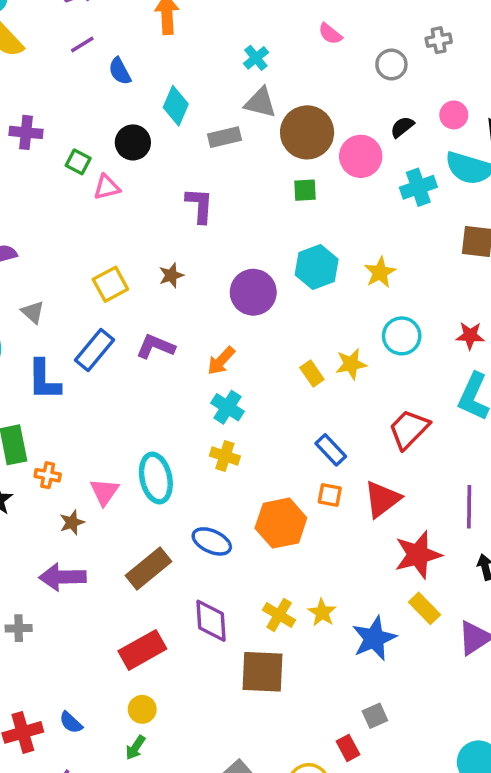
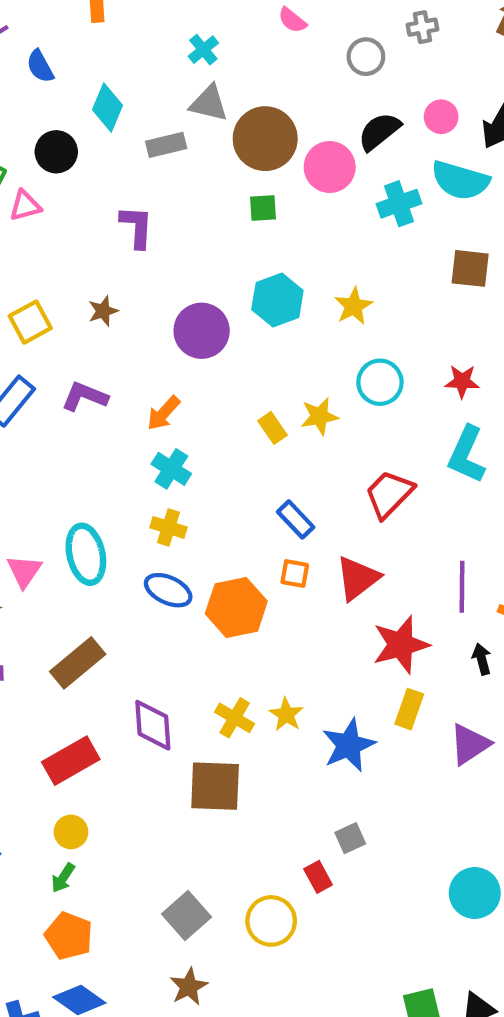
black semicircle: (402, 127) -> (379, 131), size x1.5
blue ellipse: (212, 541) -> (168, 590), moved
yellow rectangle: (425, 608) -> (409, 709), turned 64

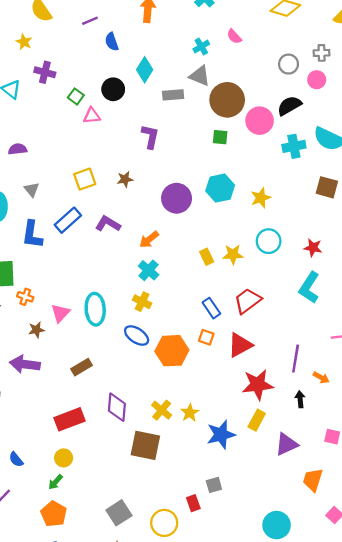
pink semicircle: (292, 20) -> (234, 37), moved
pink circle: (441, 117) -> (317, 80), moved
red trapezoid: (389, 494) -> (248, 301), moved
brown rectangle: (78, 663) -> (81, 367), size x0.7

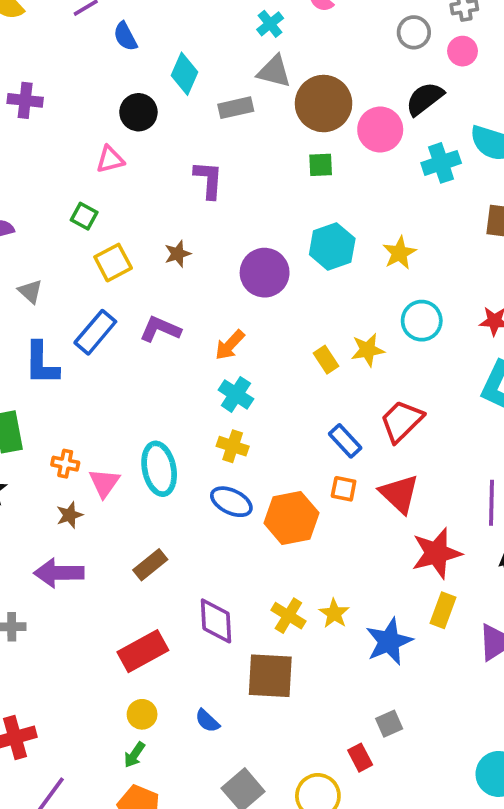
green square: (76, 96) -> (84, 216), moved
orange cross: (25, 297) -> (65, 464), moved
red triangle: (240, 345) -> (399, 494), turned -40
blue semicircle: (16, 459) -> (207, 721), moved

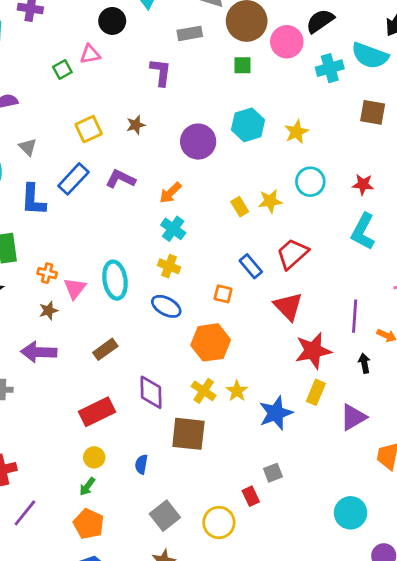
gray rectangle: (236, 108) -> (190, 33), moved
green square: (84, 216) -> (62, 69), moved, turned 30
orange square: (344, 489) -> (223, 294), moved
orange hexagon: (291, 518) -> (211, 342), moved
blue semicircle: (207, 721) -> (141, 464), turned 54

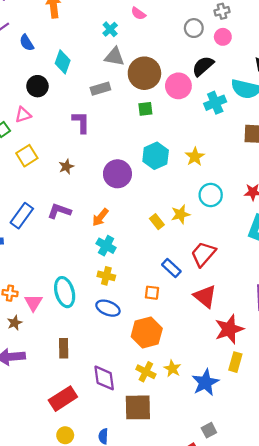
yellow square: (89, 129) -> (27, 156), moved
brown rectangle: (105, 349) -> (64, 348), turned -48

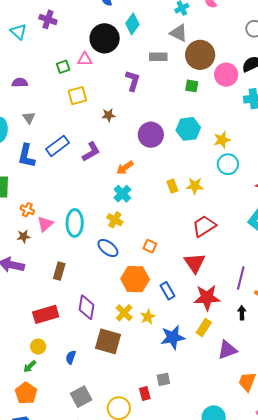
black circle: (37, 86) -> (105, 38), size x1.5
cyan circle: (211, 195) -> (228, 164), moved
purple L-shape: (59, 211) -> (91, 152), turned 115
blue rectangle: (171, 268) -> (167, 291), moved

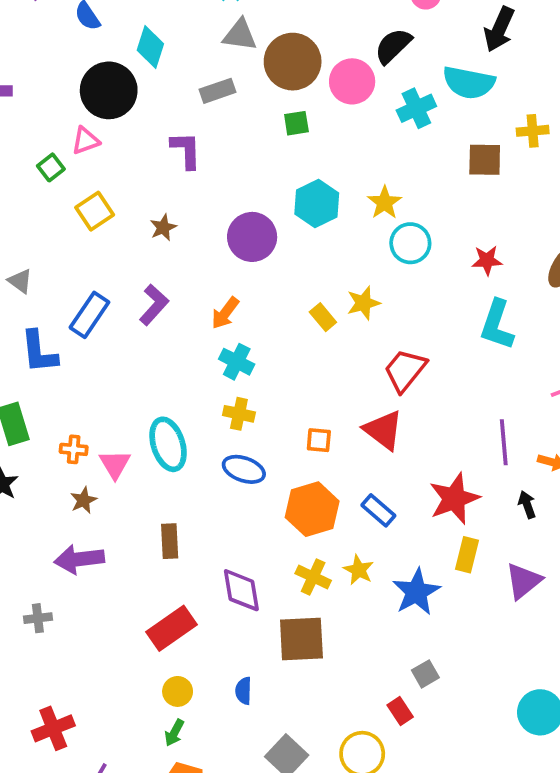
red triangle: (195, 263) -> (383, 430), moved

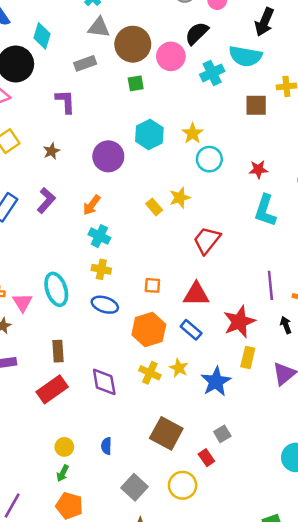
red triangle: (383, 430) -> (196, 294), moved, turned -36
red rectangle: (172, 628) -> (52, 389), moved
brown square: (301, 639) -> (166, 433), moved, turned 32

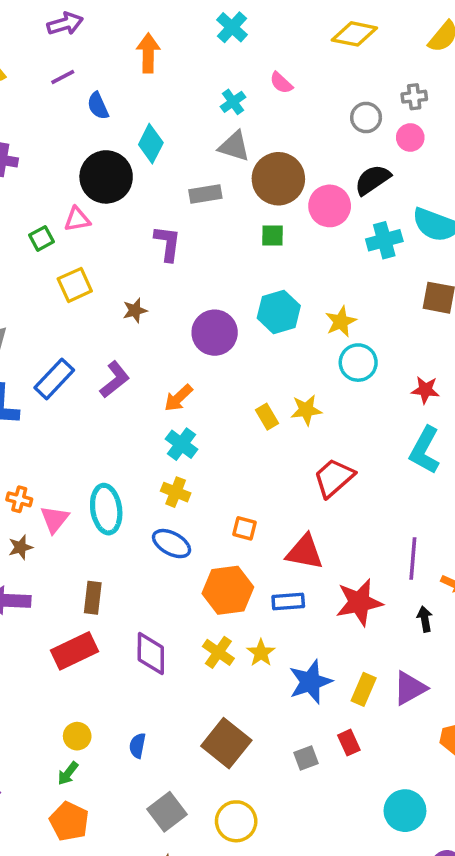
blue rectangle: (191, 330) -> (288, 602), turned -55
yellow rectangle: (248, 358) -> (364, 689), moved
red rectangle: (206, 458) -> (349, 743), moved

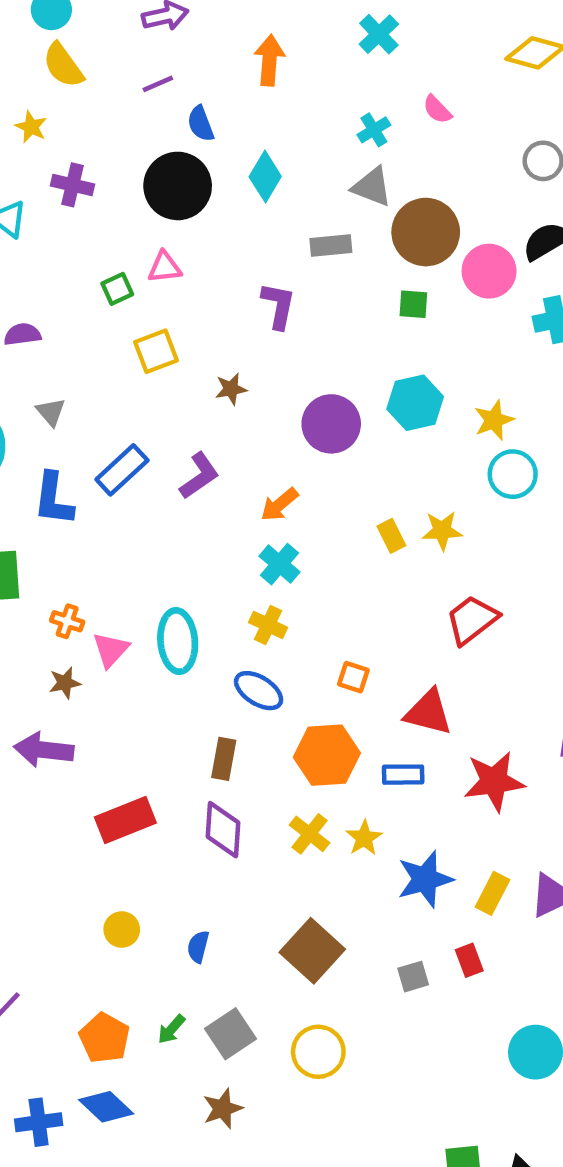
black circle: (106, 177) -> (178, 186), moved
brown rectangle: (93, 598) -> (224, 759), moved
green arrow: (68, 773) -> (171, 1029), moved

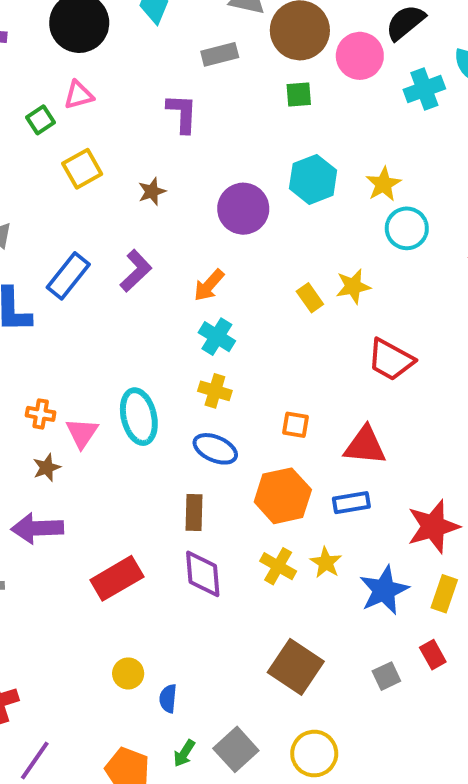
red trapezoid: (472, 620) -> (391, 360), turned -105
red star: (494, 781) -> (433, 526), moved
blue semicircle: (198, 947) -> (168, 698), moved

